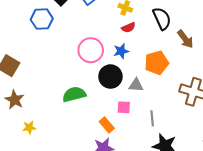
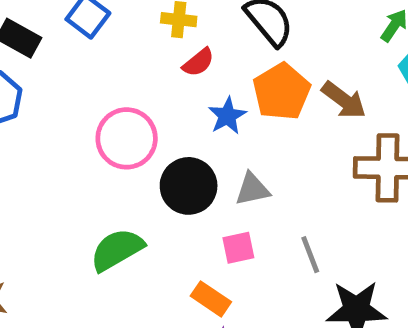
brown arrow: (185, 39) -> (344, 100), moved
blue star: (121, 51) -> (227, 116), moved
orange pentagon: (157, 63) -> (281, 92), moved

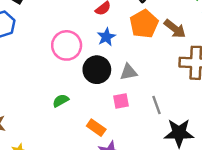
blue star: (227, 116) -> (106, 37), moved
green semicircle: (117, 250) -> (61, 101), size x0.6
orange rectangle: (211, 299) -> (96, 128), moved

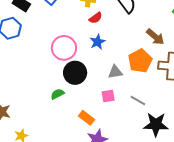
orange pentagon: (144, 24) -> (140, 61), moved
black circle: (97, 70) -> (75, 73), moved
gray line: (157, 105) -> (138, 100), turned -42

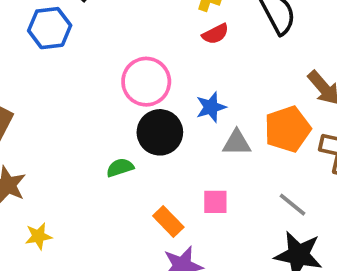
blue star: (98, 42) -> (211, 107), moved
pink square: (108, 96) -> (215, 202), moved
gray line: (138, 100) -> (293, 205), moved

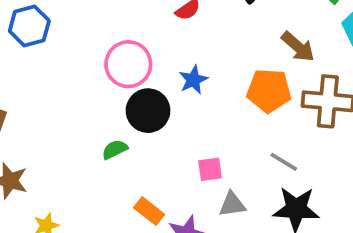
orange pentagon: (287, 129) -> (269, 91), turned 30
gray triangle: (237, 143) -> (232, 204), moved
orange rectangle: (168, 221) -> (149, 211), moved

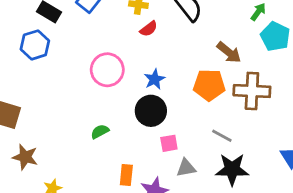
black circle: (148, 111) -> (151, 111), moved
orange rectangle: (149, 211) -> (126, 175), turned 60

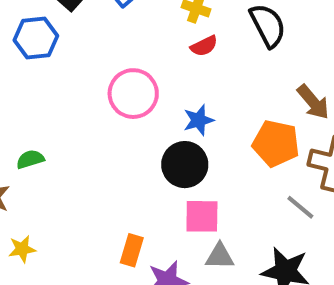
green semicircle: (100, 132) -> (30, 159), moved
gray line: (222, 136) -> (300, 207), moved
pink square: (169, 143) -> (202, 216), size x1.4

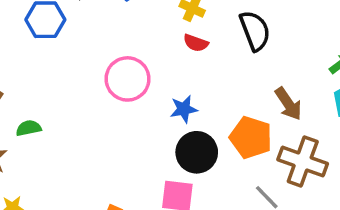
red semicircle: (204, 46) -> (196, 43), turned 40
black circle: (185, 165) -> (197, 152), moved

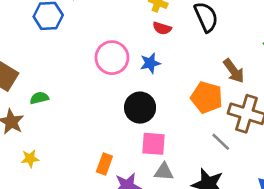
blue star: (184, 109) -> (150, 63), moved
black circle: (197, 152) -> (140, 108), moved

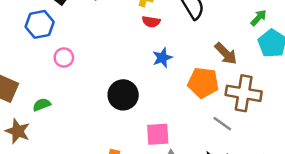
pink circle: (112, 58) -> (64, 57), moved, size x0.6
blue star: (150, 63) -> (162, 58), moved
black circle: (140, 108) -> (123, 95), moved

